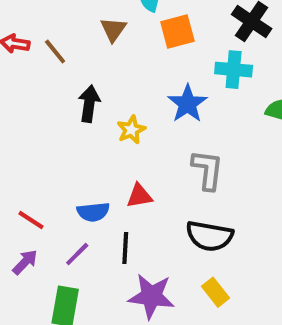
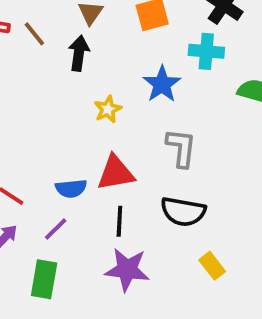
black arrow: (89, 104) -> (79, 53), moved
red triangle: (139, 196) -> (116, 173), size x1.5
black line: (125, 248) -> (119, 221), moved
yellow rectangle: (216, 292) -> (212, 266), moved

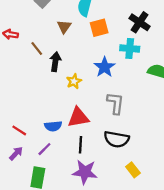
brown line: (34, 34) -> (37, 49), moved
black arrow: (79, 53) -> (55, 62), moved

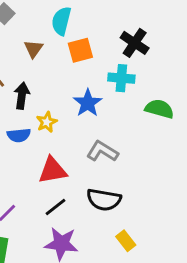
gray L-shape: (115, 103) -> (102, 151), turned -65
blue semicircle: (53, 126) -> (19, 135), moved
black line: (80, 145) -> (55, 207), turned 49

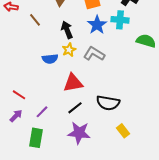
black arrow: (22, 96) -> (67, 30), moved, turned -30
blue star: (88, 103) -> (97, 25), moved
gray L-shape: (102, 151) -> (94, 54), moved

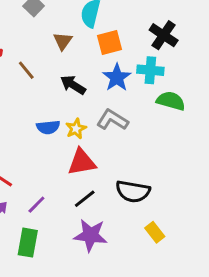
black arrow: (67, 30) -> (73, 85), turned -36
green semicircle: (146, 41) -> (171, 101), moved
yellow star: (69, 50) -> (76, 129), moved

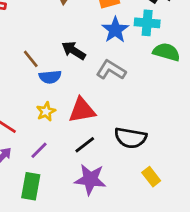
brown line: (26, 70) -> (31, 59), moved
black arrow: (73, 85) -> (74, 51), moved
yellow star: (76, 129) -> (46, 112), moved

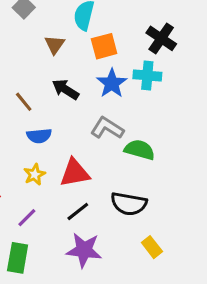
black arrow: (74, 51) -> (65, 89), moved
green semicircle: (166, 52) -> (140, 150), moved
brown line: (31, 59) -> (24, 102), moved

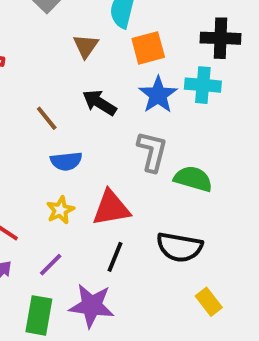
black cross: (161, 38) -> (220, 38), turned -32
gray L-shape: (107, 128) -> (152, 151), turned 72
black line: (78, 212) -> (115, 257), turned -30
purple star: (84, 250) -> (92, 306), moved

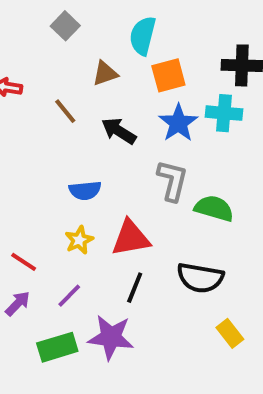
brown triangle: (86, 46) -> (105, 73), turned 36
brown line: (47, 118) -> (65, 111), moved
green rectangle: (39, 315) -> (57, 347), turned 63

